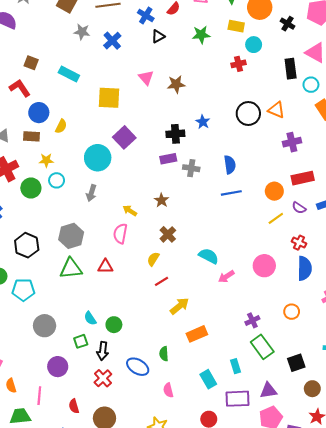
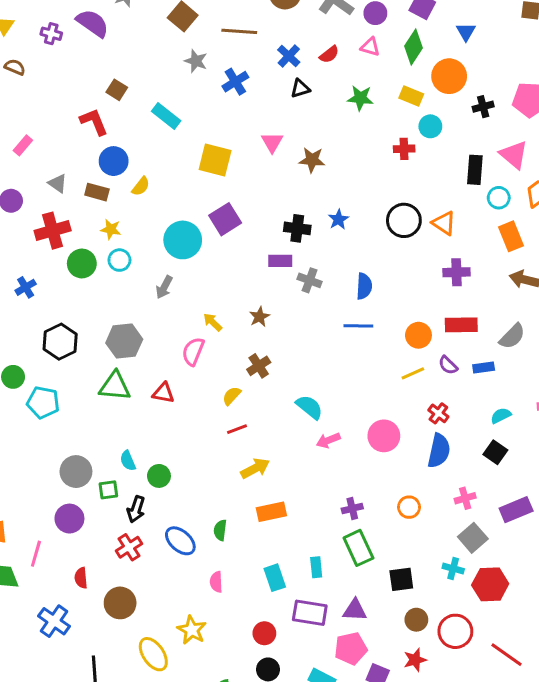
black cross: (288, 24) -> (483, 107), turned 32
gray circle: (45, 326) -> (76, 472), moved

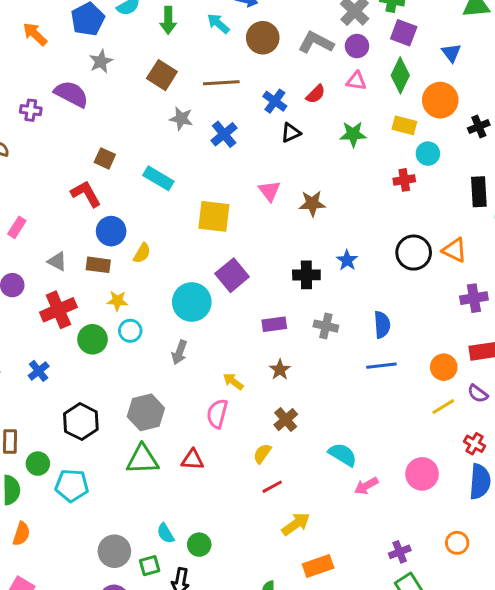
purple rectangle: (280, 261) -> (274, 324), moved

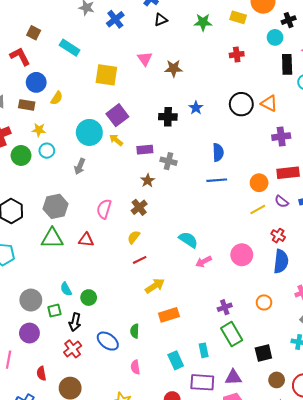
cyan circle: (428, 154) -> (275, 37), moved
gray cross: (326, 326) -> (168, 161), moved
yellow arrow: (233, 381) -> (116, 140), moved
brown cross: (286, 420) -> (139, 207), moved

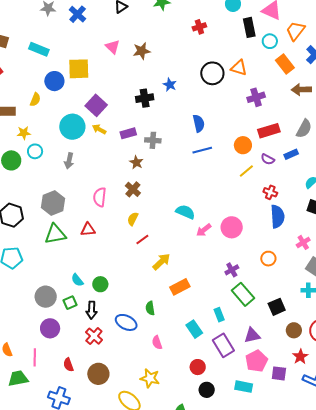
blue circle: (36, 82) -> (54, 81), moved
pink circle: (242, 255) -> (232, 227), moved
purple rectangle: (202, 382) -> (223, 345), turned 65

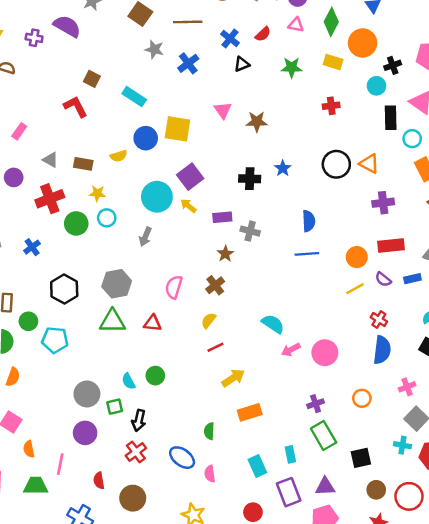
yellow semicircle: (35, 100) -> (119, 156), turned 40
green circle: (100, 284) -> (155, 376), moved
blue ellipse: (126, 322) -> (182, 458), moved

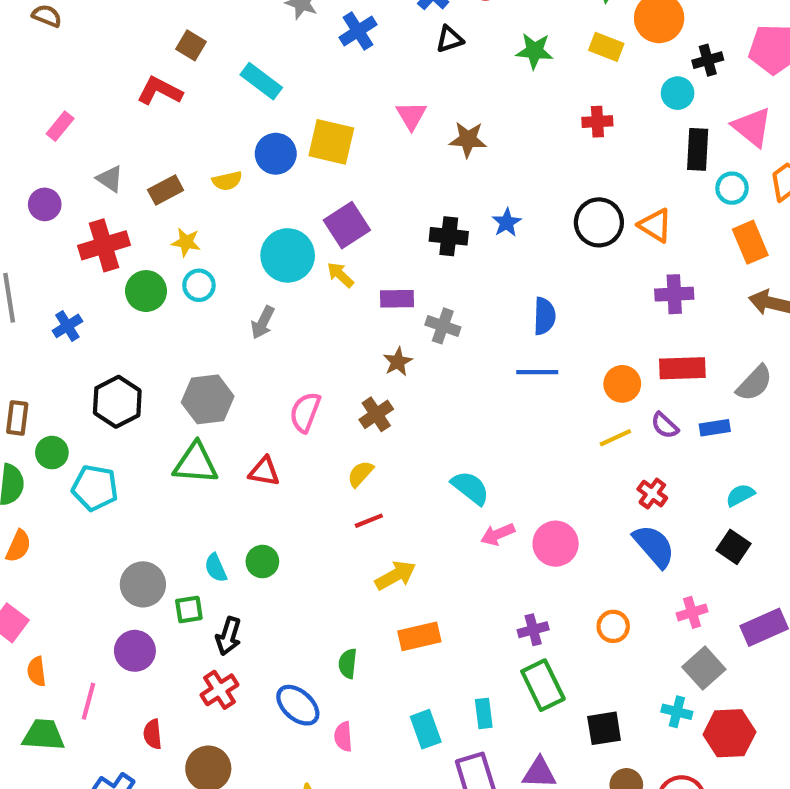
red L-shape: (76, 107) -> (160, 91), turned -40
brown rectangle: (83, 164) -> (166, 190), turned -42
blue semicircle: (382, 350) -> (654, 546), turned -52

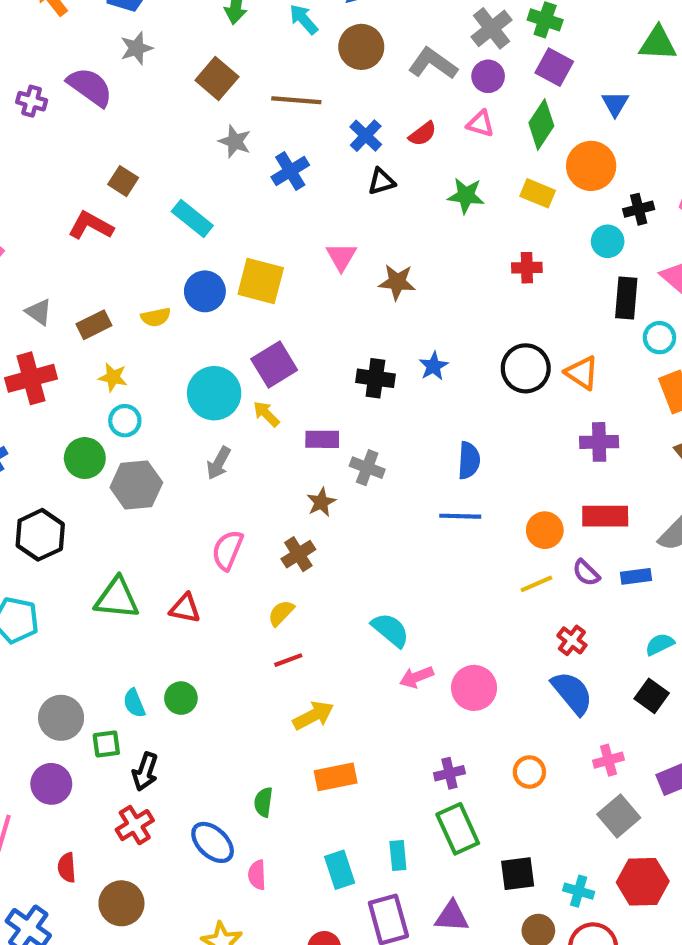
green circle: (146, 291) -> (85, 458), moved
gray arrow: (263, 322) -> (219, 463), moved
gray hexagon: (208, 399) -> (136, 485), moved
cyan cross: (677, 712) -> (579, 891), moved

